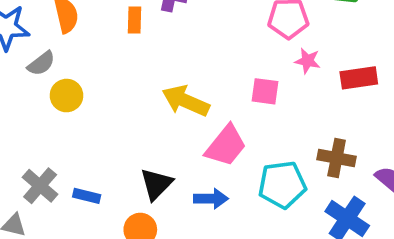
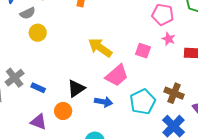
cyan pentagon: (282, 185) -> (143, 102), turned -30

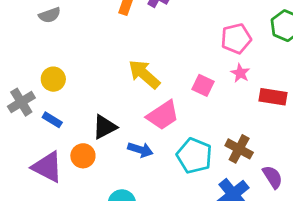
pink pentagon: (163, 15) -> (236, 39), turned -30
yellow circle: (38, 33) -> (53, 79), moved
cyan pentagon: (143, 102) -> (194, 156), turned -30
purple triangle: (39, 122) -> (47, 167), size x1.4

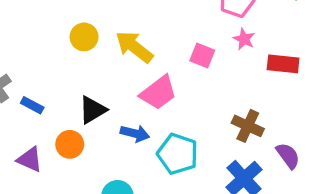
yellow circle: (53, 79) -> (84, 37), moved
cyan pentagon: (194, 156) -> (178, 154), moved
purple triangle: (47, 167) -> (30, 159), size x0.7

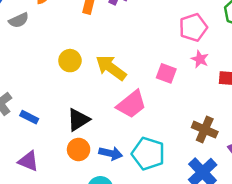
blue arrow: (135, 133) -> (111, 153), moved
orange circle: (70, 144) -> (79, 149), moved

